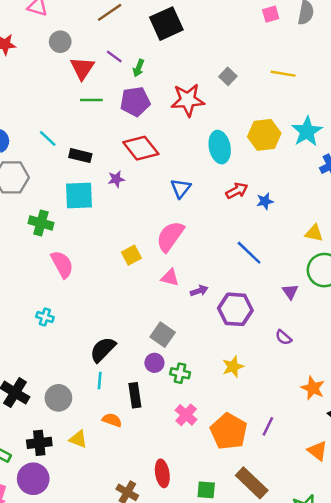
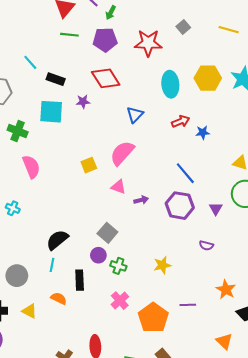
purple hexagon: (235, 309) -> (180, 206), moved
purple semicircle: (284, 337) -> (206, 246), turned -32
purple line: (268, 426) -> (188, 305), moved, turned 56

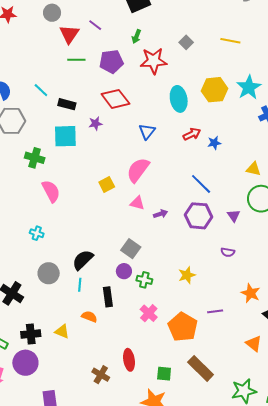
green arrow: (111, 13) -> (136, 36), moved
gray circle: (17, 276) -> (49, 273), moved

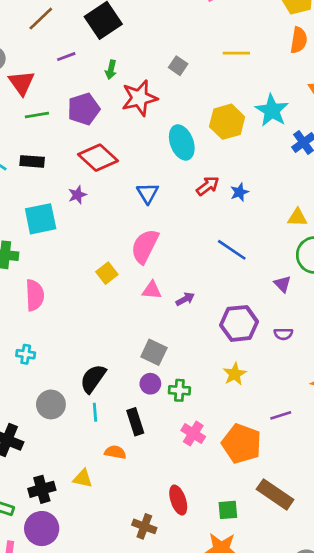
purple line: (95, 25) -> (66, 57), moved, turned -48
black rectangle: (67, 104) -> (32, 161), moved
pink semicircle: (51, 191) -> (35, 295), turned 35
purple hexagon: (199, 216) -> (239, 323), moved

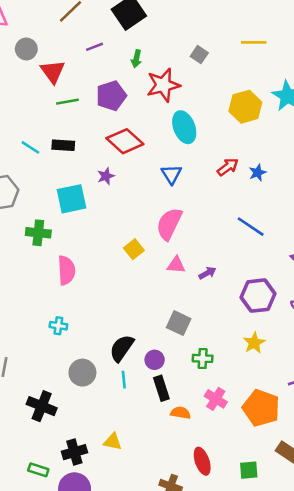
cyan ellipse: (182, 142) -> (184, 127), moved
purple circle: (150, 384) -> (155, 360), moved
orange semicircle: (115, 452) -> (181, 413), moved

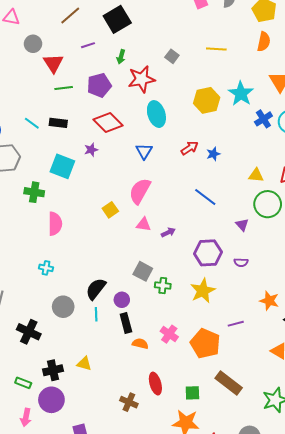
cyan square: (71, 199) -> (62, 166), turned 30
yellow star: (254, 343) -> (203, 291), size x1.4
green cross: (203, 358) -> (163, 286), moved

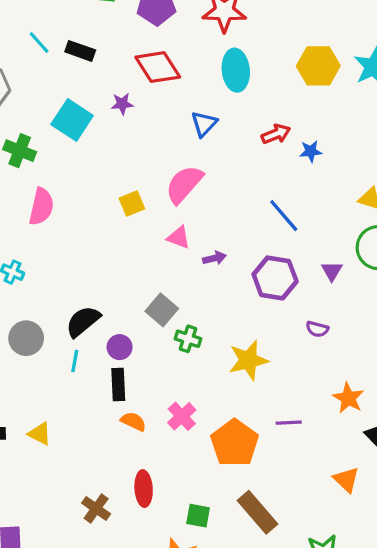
purple hexagon: (208, 253) -> (275, 278), moved

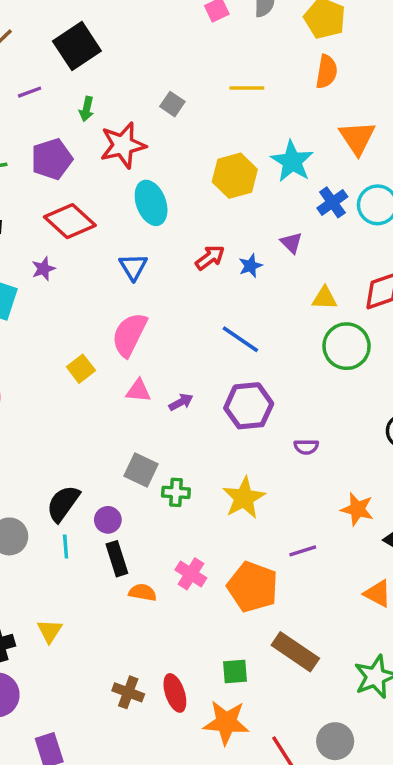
purple triangle: (332, 271) -> (291, 243), moved
yellow triangle: (40, 434) -> (50, 631), turned 50
red ellipse: (144, 489) -> (175, 693), moved

